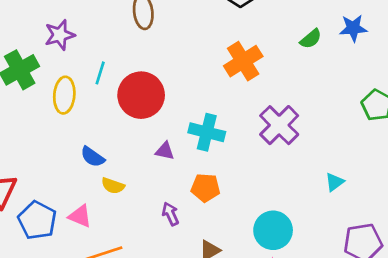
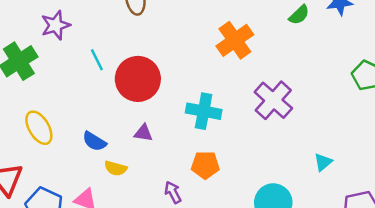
cyan line: (100, 73) -> (97, 60), turned -40
yellow ellipse: (64, 95) -> (39, 128), moved, turned -32
purple triangle: (165, 151) -> (143, 133), moved
cyan triangle: (335, 182) -> (323, 162), moved

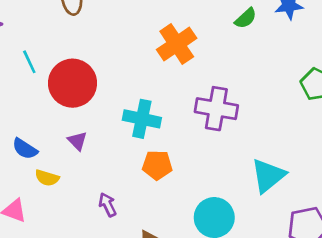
purple cross: (273, 100) -> (216, 109), turned -33
purple triangle: (143, 133) -> (77, 141), turned 36
cyan triangle: (323, 162) -> (268, 176), size x1.8
orange pentagon: (205, 165) -> (157, 165), moved

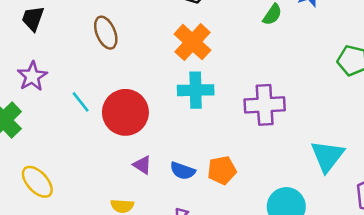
orange cross: (177, 44) -> (192, 42), moved
cyan cross: (142, 119) -> (196, 90), moved
blue semicircle: (25, 149) -> (183, 171), moved

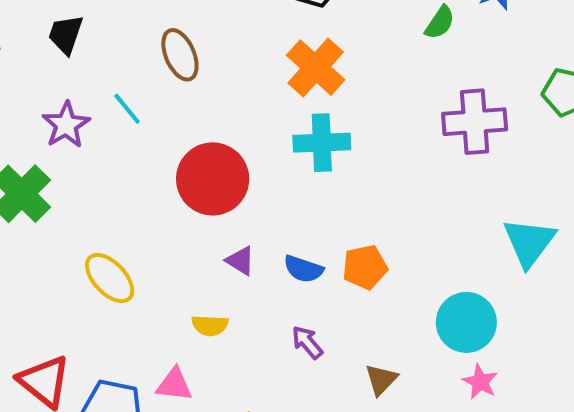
cyan line: (81, 102) -> (127, 109), moved
purple cross: (265, 105) -> (475, 122), moved
yellow ellipse: (37, 182) -> (110, 278), moved

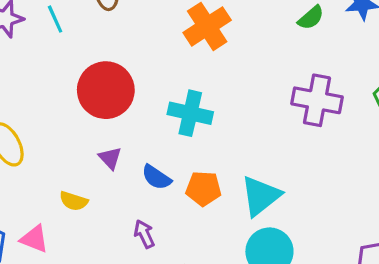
cyan cross: (322, 143) -> (190, 113), moved
cyan triangle: (529, 242) -> (261, 196), moved

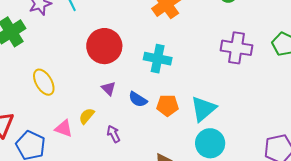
yellow semicircle: (74, 201) -> (87, 116), turned 114
purple arrow: (144, 234) -> (114, 134), moved
pink triangle: (34, 239) -> (64, 129), moved

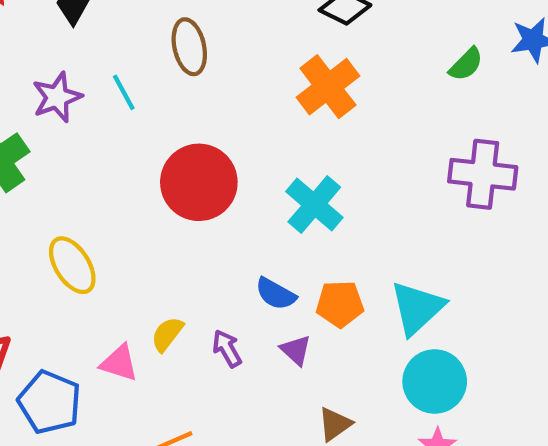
cyan cross: (158, 59) -> (314, 204), turned 32
purple triangle: (109, 88) -> (296, 350), moved
purple arrow: (114, 134) -> (227, 348), moved

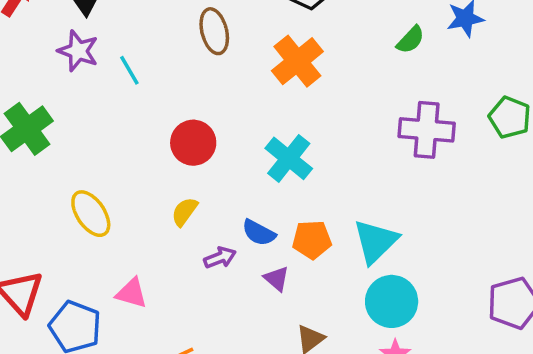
brown ellipse: (189, 47) -> (214, 31), moved
purple star: (57, 97) -> (78, 51), moved, turned -30
red circle: (199, 182) -> (193, 143), size x0.7
yellow semicircle: (167, 334) -> (184, 212), moved
purple arrow: (227, 348) -> (220, 258), moved, turned 100

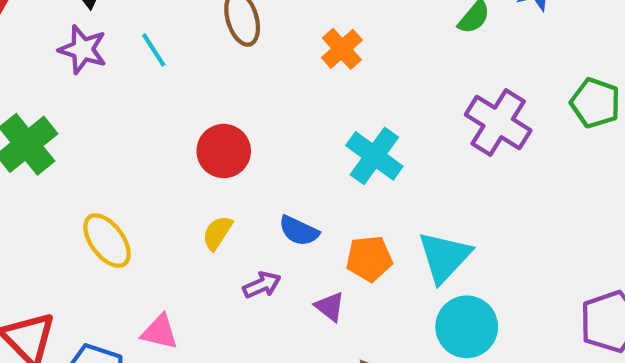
orange cross: (297, 61) -> (342, 49), size x0.7
cyan line: (129, 70) -> (154, 50), moved
purple cross: (427, 130) -> (498, 122), turned 30
cyan cross: (289, 158) -> (374, 156), moved
blue semicircle: (259, 233) -> (299, 231), moved

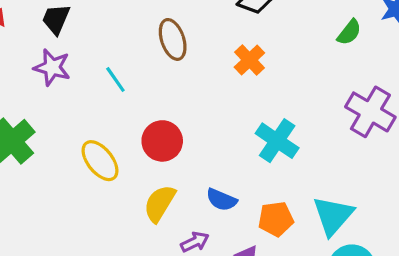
cyan line: (154, 50) -> (115, 79), moved
yellow semicircle: (217, 233) -> (160, 203), size x1.4
yellow ellipse: (107, 241) -> (100, 161), moved

